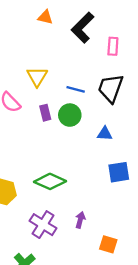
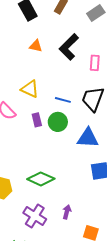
orange triangle: (45, 17) -> (36, 46), moved
yellow triangle: (37, 77) -> (30, 89), turned -36
blue triangle: (105, 134) -> (88, 138), size x1.6

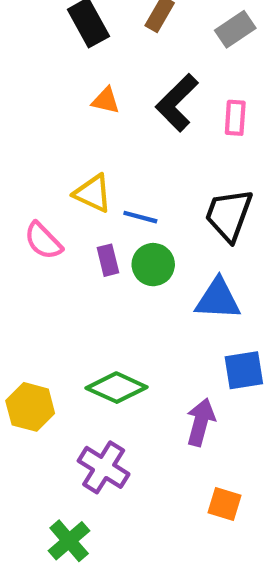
pink rectangle: (95, 63) -> (235, 118), moved
blue line: (63, 100) -> (140, 217), moved
purple arrow: (67, 212) -> (201, 422), moved, size x1.5

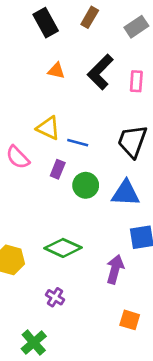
purple rectangle: (108, 260) -> (58, 169), turned 36
green circle: (153, 265) -> (86, 185), moved
purple cross: (104, 467) -> (55, 297), size x0.6

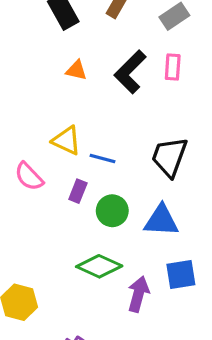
pink rectangle: (136, 81) -> (173, 67), moved
green diamond: (63, 248) -> (99, 266), moved
purple arrow: (115, 269) -> (138, 294), moved

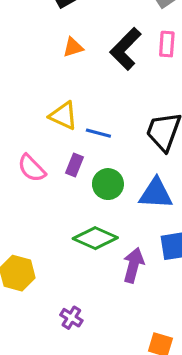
orange triangle: (76, 70) -> (73, 47), turned -30
pink semicircle: (29, 176) -> (32, 168), moved

